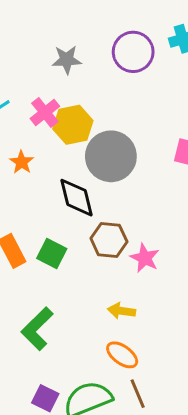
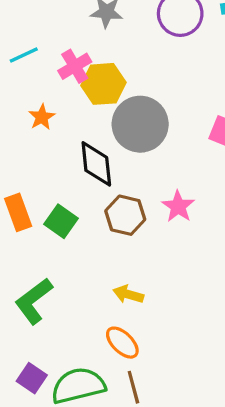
pink star: (145, 258) -> (178, 206), moved

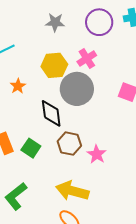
pink cross: (75, 66) -> (87, 59), moved
pink star: (178, 206) -> (97, 154), moved
yellow arrow: (128, 294) -> (72, 191), size x1.8

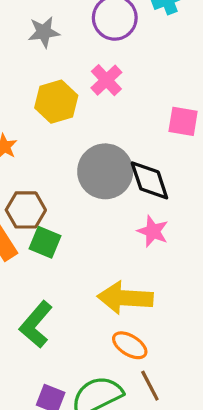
gray circle: (77, 89) -> (105, 171), moved
black diamond: (51, 113) -> (149, 180), moved
brown hexagon: (69, 144) -> (26, 210), moved

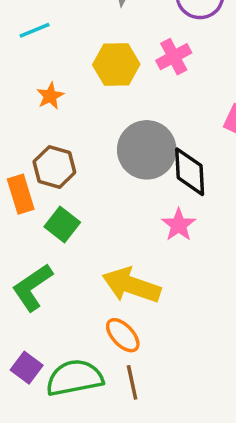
green square: (45, 242) -> (62, 225), moved

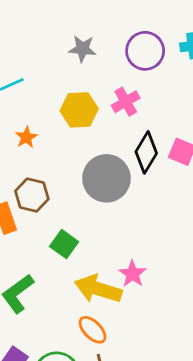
black diamond: (190, 172) -> (146, 152), moved, turned 36
green square: (62, 225) -> (64, 244), moved
pink star: (179, 225) -> (132, 274), moved

